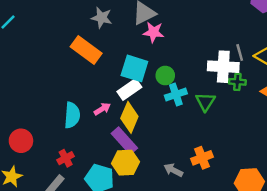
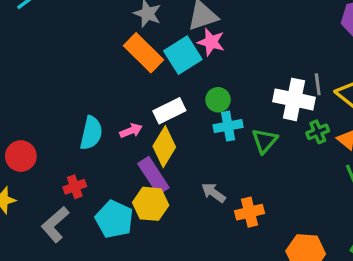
orange rectangle: (86, 50) -> (144, 53), moved
cyan square: (134, 68) -> (183, 55), moved, turned 32
green cross: (237, 82) -> (318, 132), moved, turned -35
gray arrow: (173, 170) -> (213, 193), moved

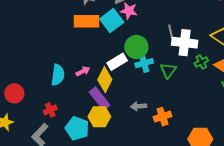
orange rectangle: (144, 53) -> (87, 21), turned -40
gray line: (318, 84) -> (171, 31), moved
green circle: (218, 100) -> (136, 47), size x1.5
white rectangle: (169, 111) -> (117, 62), moved
gray arrow: (213, 193) -> (139, 106), turned -35

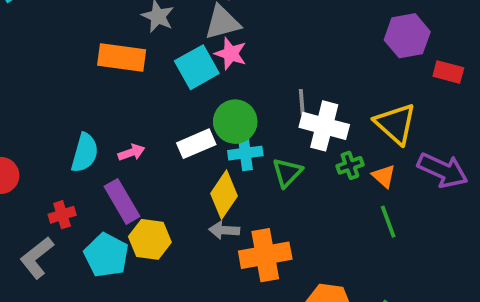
orange rectangle: (87, 21) -> (122, 58), moved
yellow diamond: (105, 80) -> (224, 195), moved
purple rectangle: (100, 99) -> (122, 201), moved
orange cross: (162, 117) -> (265, 255), size x1.5

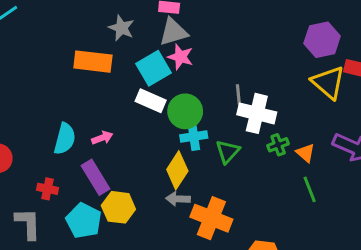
yellow triangle: (396, 124) -> (328, 83), moved
white rectangle: (196, 144) -> (151, 101), moved, turned 48
red cross: (62, 215) -> (47, 189), turned 30
orange cross: (265, 255) -> (211, 218), turned 33
gray L-shape: (37, 258) -> (28, 224), turned 128

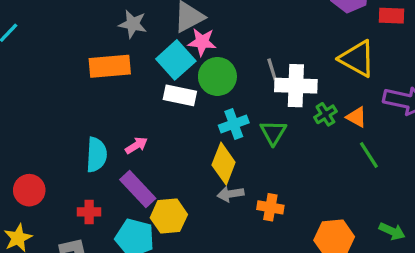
yellow triangle: (328, 83) -> (357, 59), moved
green circle: (185, 111) -> (217, 76), moved
orange cross: (211, 218) -> (270, 207), size x0.6

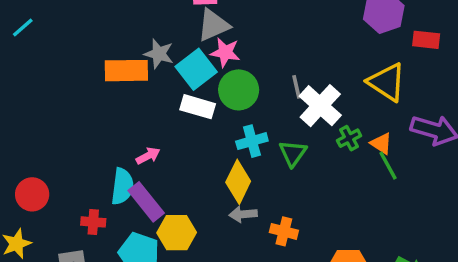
gray star: (133, 24) -> (159, 54), moved
white cross: (296, 86) -> (320, 106), turned 36
cyan semicircle: (96, 155) -> (122, 186), moved
green line: (369, 155) -> (388, 166), moved

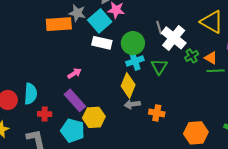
green circle: (239, 90) -> (133, 43), moved
green line: (388, 166) -> (216, 71), turned -60
cyan semicircle: (122, 186) -> (30, 94), moved

